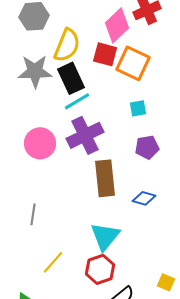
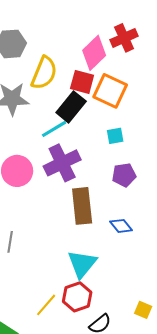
black rectangle: (71, 78) -> (71, 107), moved, turned 64
blue diamond: (144, 198) -> (121, 226), turned 35
yellow line: (53, 262) -> (46, 305), moved

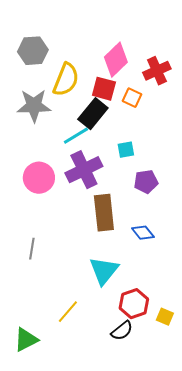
red cross: (124, 38) -> (157, 71), moved
orange square: (110, 91) -> (132, 98), size x0.6
cyan square: (115, 136) -> (126, 150), moved
red hexagon: (77, 297) -> (134, 304), moved

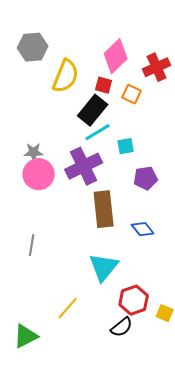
red square: (104, 89) -> (104, 85), size x0.7
gray star: (34, 106) -> (34, 152), moved, size x0.6
cyan line: (76, 136) -> (98, 132), moved

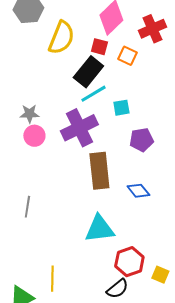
pink circle: (39, 174) -> (34, 136), size x0.7
cyan triangle: (104, 267) -> (99, 229), turned 44
yellow line: (68, 308) -> (52, 279), moved, turned -40

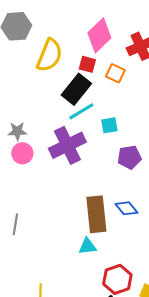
brown rectangle: (99, 171) -> (96, 214), moved
cyan triangle: (99, 229) -> (87, 246), size x0.6

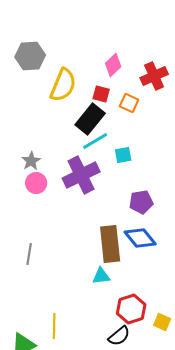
pink diamond: (99, 35) -> (113, 65), size x0.7
gray star: (17, 131) -> (31, 161), turned -30
purple pentagon: (129, 157) -> (141, 202), moved
blue diamond: (126, 208) -> (140, 238), size x1.4

